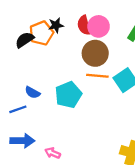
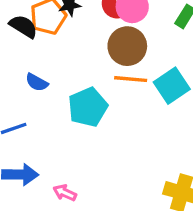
black semicircle: (25, 40) -> (23, 26), turned 66
blue semicircle: (32, 93) -> (37, 82), moved

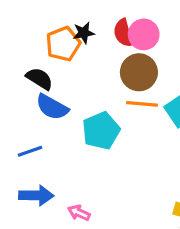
black semicircle: (23, 26) -> (39, 79), moved
blue semicircle: (37, 82) -> (52, 107), size x1.5

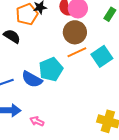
orange line: (142, 104) -> (77, 52), turned -30
blue semicircle: (52, 107) -> (32, 79), moved

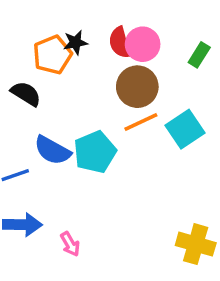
blue semicircle: (32, 79) -> (52, 150), moved
pink arrow: (37, 121) -> (70, 244), turned -144

